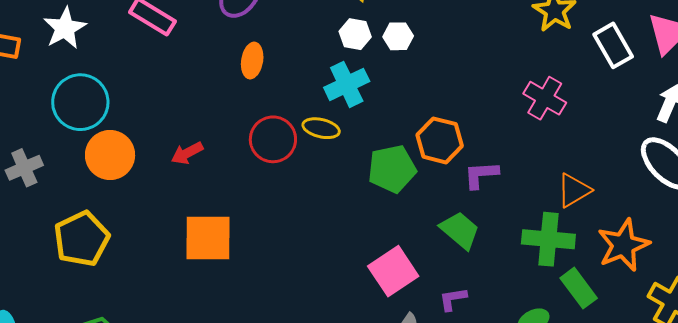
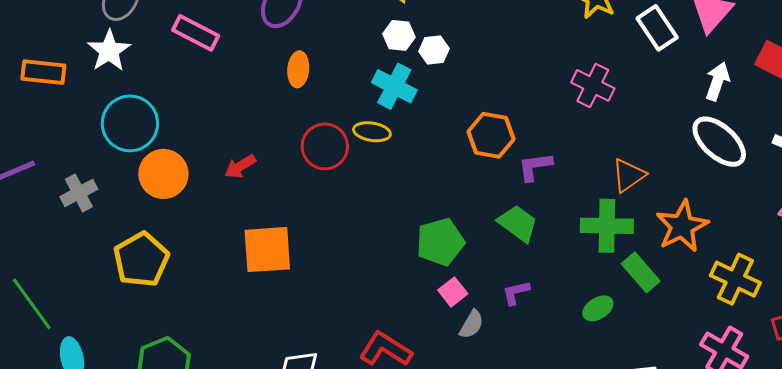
white hexagon: (398, 36) -> (434, 50), moved
cyan cross: (347, 84) -> (394, 86), turned -33
green pentagon: (392, 169) -> (440, 242), moved
pink square: (393, 271) -> (453, 292), moved, size x0.6

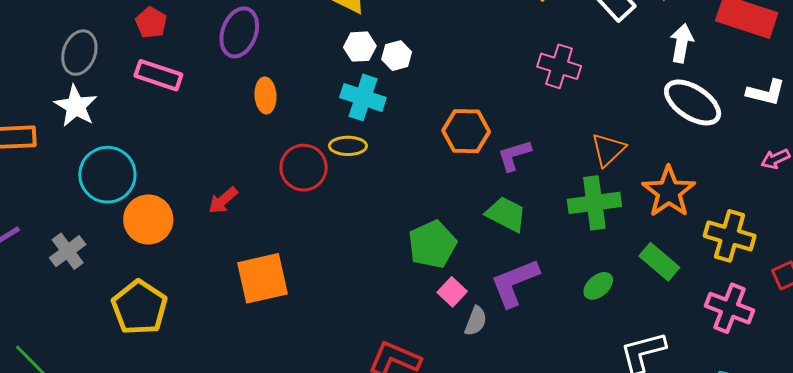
green rectangle: (641, 272) -> (659, 262), moved
purple L-shape: (516, 292) -> (515, 283), size x1.8

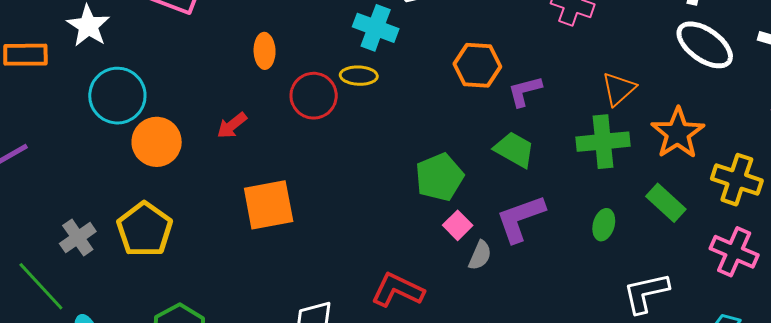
orange ellipse: (265, 95) -> (265, 51), moved
gray cross: (68, 251) -> (78, 238), moved
green ellipse: (598, 286) -> (604, 225), turned -36

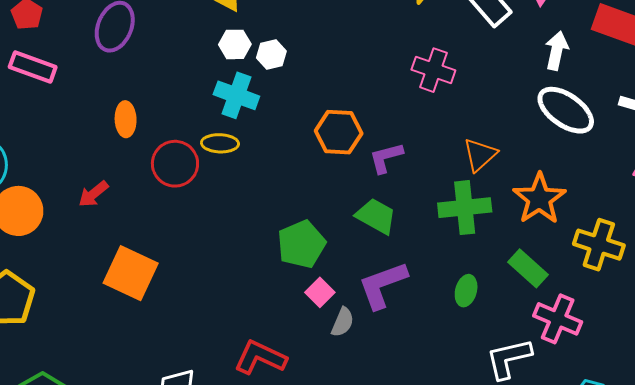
orange square: (269, 205) -> (131, 273), turned 36
pink cross: (734, 252) -> (558, 319), moved

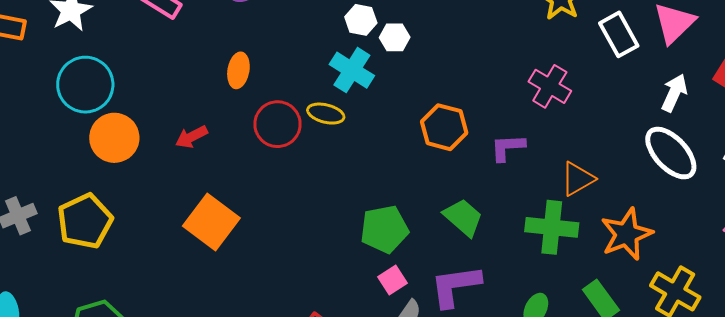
purple L-shape: (386, 158) -> (508, 147), moved

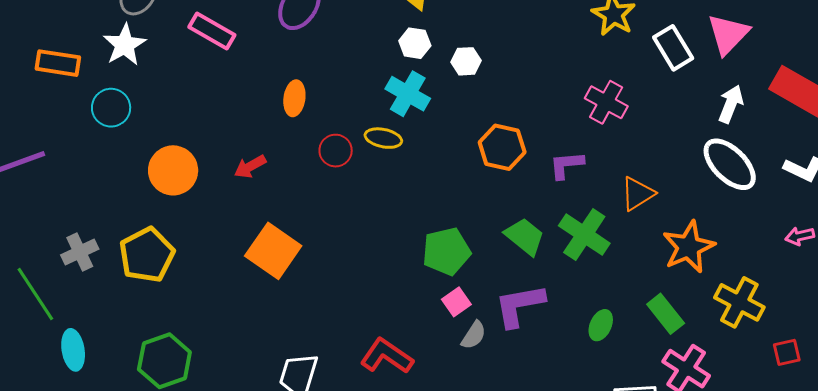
white hexagon: (395, 37) -> (466, 61), moved
cyan circle: (85, 85) -> (111, 108), moved, size x0.7
red circle: (277, 124) -> (336, 151), size x0.7
green cross: (552, 227) -> (584, 235), moved, turned 30

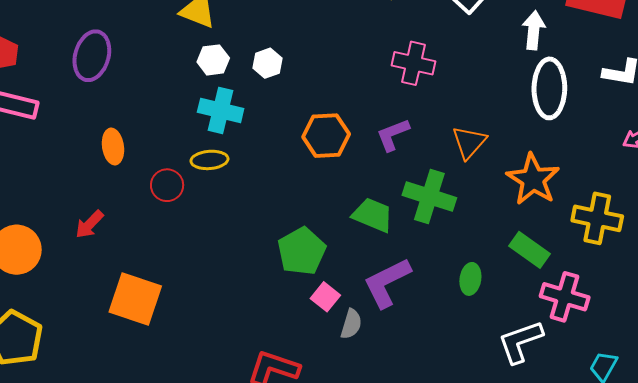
white ellipse: (730, 164) -> (549, 88), turned 62

